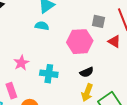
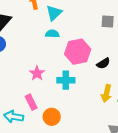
pink hexagon: (80, 42) -> (78, 52), moved
black semicircle: (87, 72) -> (103, 63), moved

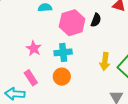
black semicircle: (103, 63) -> (96, 20), moved, turned -32
orange circle: (52, 117) -> (62, 77), moved

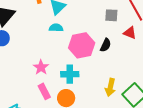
pink rectangle: (31, 78) -> (44, 91), moved

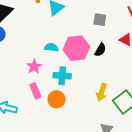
gray square: (111, 15) -> (100, 20), moved
cyan semicircle: (56, 28) -> (51, 47), moved

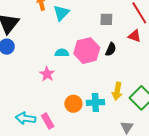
cyan cross: (62, 76) -> (95, 102), moved
pink rectangle: (35, 91) -> (48, 121), moved

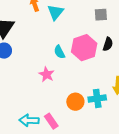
cyan semicircle: (62, 53) -> (59, 52), turned -112

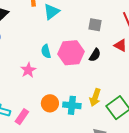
pink rectangle: (51, 121) -> (22, 117), turned 56

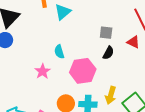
gray square: (95, 25) -> (106, 33), moved
pink hexagon: (71, 53) -> (83, 71), moved

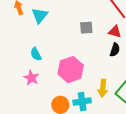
cyan semicircle: (59, 52) -> (36, 54), moved
black semicircle: (108, 53) -> (115, 50), moved

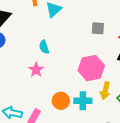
pink hexagon: (71, 70) -> (91, 68), moved

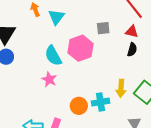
cyan semicircle: (44, 47) -> (53, 56), size x1.5
pink hexagon: (91, 68) -> (81, 48), moved

